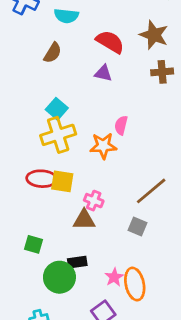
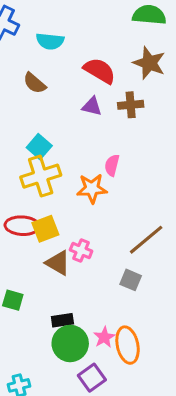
brown semicircle: (53, 53) -> (35, 83), turned 100
brown cross: (162, 72) -> (131, 105), moved
yellow square: (62, 181) -> (45, 229), turned -30
brown triangle: (84, 220) -> (58, 263), moved, turned 30
green circle: (59, 277) -> (70, 343), moved

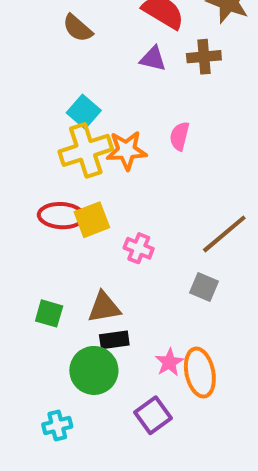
orange star: (92, 188) -> (127, 150), moved
brown triangle: (58, 263) -> (104, 307), moved, turned -40
green circle: (70, 343) -> (94, 370), moved

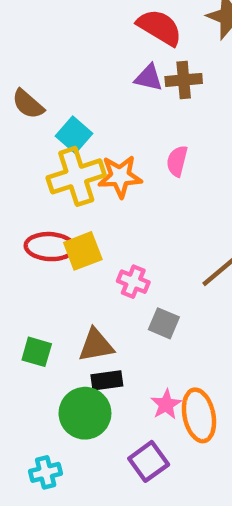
brown semicircle: (78, 28) -> (28, 104), moved
brown cross: (204, 57) -> (184, 80), moved
gray square: (204, 287) -> (164, 323), moved

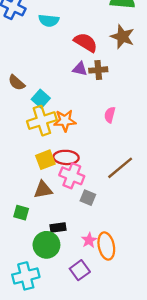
pink semicircle: (177, 161) -> (110, 115), moved
red ellipse: (50, 247) -> (66, 157), moved
pink cross: (133, 282) -> (72, 176), size x1.5
brown triangle: (96, 345) -> (43, 190), moved
cyan cross: (46, 472) -> (26, 276), size x1.6

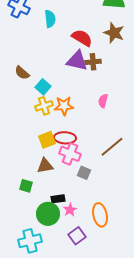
cyan semicircle: (49, 21) -> (50, 19), turned -102
purple triangle: (80, 69) -> (77, 61), size x1.6
yellow cross: (42, 121) -> (44, 106), size x0.7
pink star: (89, 240) -> (70, 210), moved

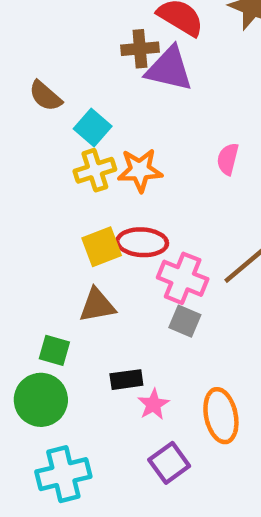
brown cross: (93, 62) -> (140, 49), moved
pink cross: (70, 154) -> (183, 278), moved
green circle: (48, 214) -> (41, 400), moved

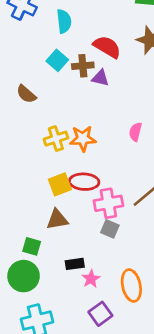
purple triangle: (169, 69) -> (100, 78), size x0.6
cyan square: (93, 127) -> (57, 60), moved
pink cross: (183, 278) -> (108, 203), turned -32

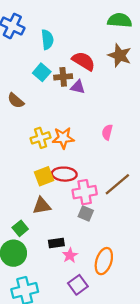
green square: (32, 246) -> (20, 228), turned 35
orange ellipse: (131, 286) -> (104, 261), turned 30

